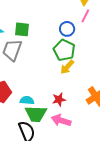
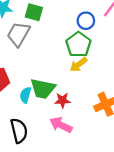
cyan semicircle: (27, 100) -> (25, 95), turned -88
green trapezoid: (36, 114) -> (43, 89), moved

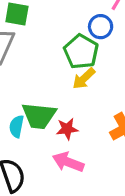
blue circle: (86, 21) -> (101, 27), moved

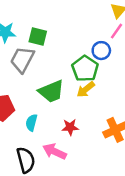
green trapezoid: (39, 116) -> (51, 91), moved, turned -32
pink arrow: (68, 162) -> (55, 151), moved

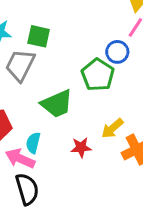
yellow arrow: (86, 89) -> (112, 128), moved
pink arrow: (55, 151) -> (20, 159), moved

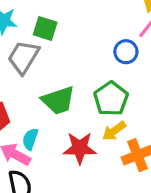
green pentagon: (98, 75) -> (111, 99), moved
red star: (81, 147) -> (80, 148), size x1.5

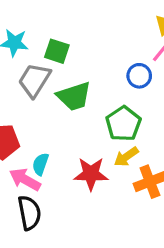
green trapezoid: (58, 100) -> (74, 96), moved

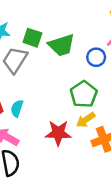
green trapezoid: (74, 96) -> (62, 45), moved
cyan semicircle: (40, 164) -> (17, 108), moved

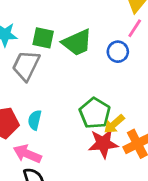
green pentagon: (84, 94) -> (95, 113), moved
red star: (58, 133) -> (103, 143), moved

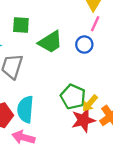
green square: (43, 38) -> (21, 25), moved
cyan semicircle: (35, 120) -> (25, 109), size x1.6

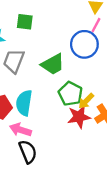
green trapezoid: (50, 42) -> (53, 64), moved
blue circle: (84, 45) -> (84, 44), size x1.6

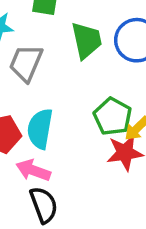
green trapezoid: (53, 64) -> (86, 40), moved, turned -75

